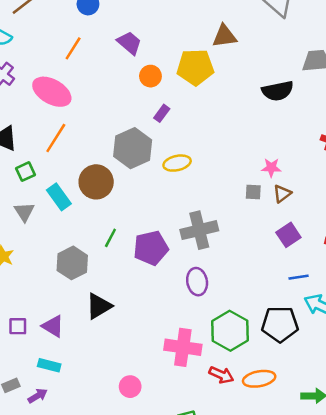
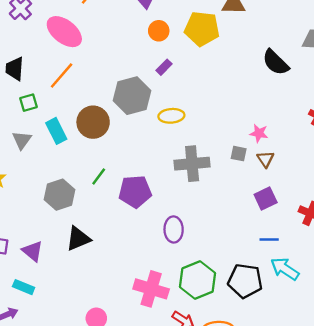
black semicircle: (278, 91) -> (276, 62), turned 48
brown triangle: (282, 194) -> (265, 159), turned -36
gray cross: (199, 230) -> (192, 164), moved

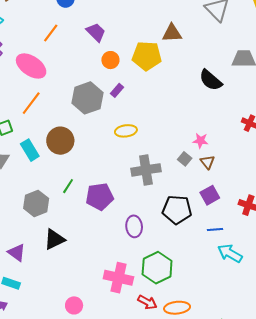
gray hexagon: (132, 96) -> (88, 98), moved
gray square: (239, 154) -> (185, 159), turned 32
black pentagon: (245, 281) -> (177, 210), moved

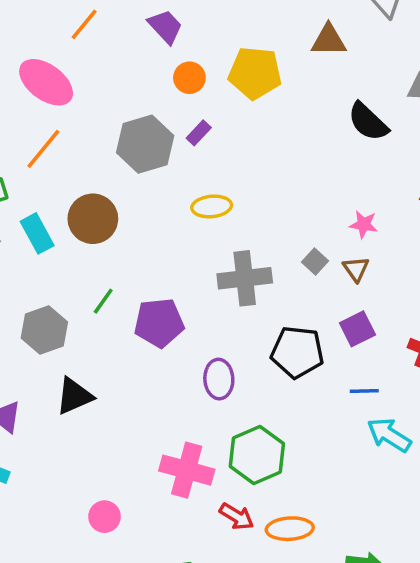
brown triangle: (172, 33) -> (329, 40), moved
pink star: (201, 141) -> (364, 224), moved

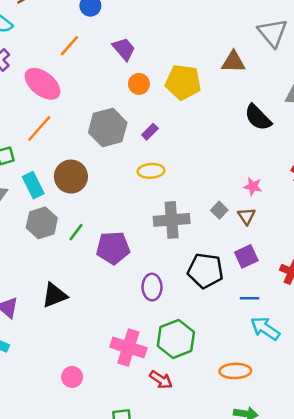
purple rectangle: (199, 133) -> (150, 132), moved
gray hexagon: (44, 330) -> (42, 223), moved
orange ellipse: (290, 529) -> (235, 371), moved

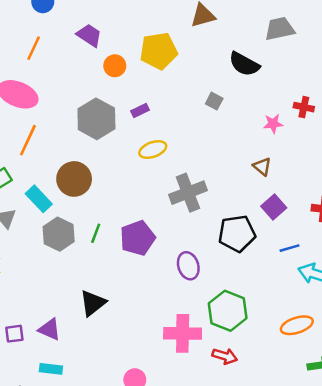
purple rectangle: (150, 132) -> (140, 110), turned 35
pink star: (253, 186) -> (273, 124), moved
gray square: (219, 210) -> (214, 101), moved

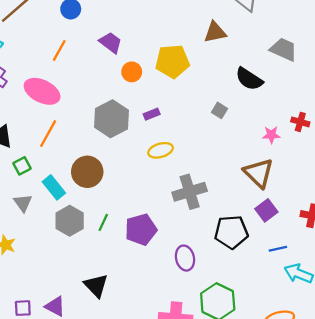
gray trapezoid: (280, 29) -> (284, 49), turned 32
brown triangle: (262, 166) -> (259, 173), size x1.8
black triangle: (93, 303) -> (96, 285), turned -40

